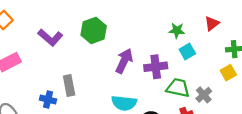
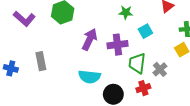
green star: (177, 30) -> (126, 12), moved
green trapezoid: (178, 88) -> (137, 63), turned -95
blue cross: (48, 100) -> (11, 68), moved

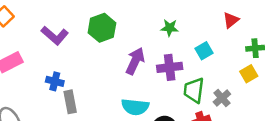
green star: (126, 12) -> (170, 28), moved
gray rectangle: (41, 61) -> (70, 102), moved
blue cross: (11, 68) -> (55, 81), moved

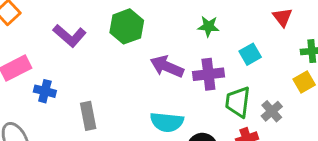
red triangle: (231, 20) -> (283, 17), turned -30
purple arrow: (135, 61) -> (167, 67), turned -92
blue cross: (55, 81) -> (45, 91), moved

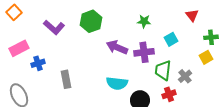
blue cross: (45, 91) -> (38, 63), turned -32

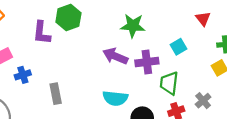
green hexagon: (91, 21) -> (68, 18), moved
green star: (144, 21) -> (133, 26), moved, size x1.5
purple L-shape: (54, 27) -> (42, 33), turned 55
gray cross: (185, 76) -> (203, 101), moved

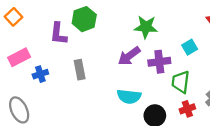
purple arrow: (115, 56) -> (129, 56), turned -60
gray rectangle: (56, 94) -> (80, 70), moved

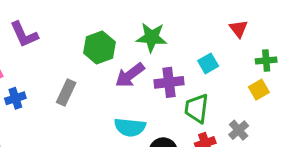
green hexagon: (84, 19) -> (99, 48), moved
purple L-shape: (58, 34) -> (24, 34), moved, turned -30
gray rectangle: (80, 70) -> (66, 92), turned 36

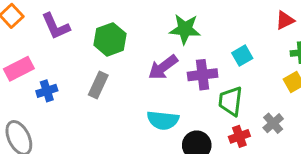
red triangle: (239, 29) -> (285, 20), moved, turned 42
green hexagon: (99, 48) -> (110, 39), moved

